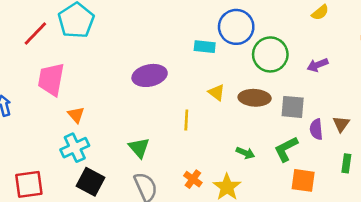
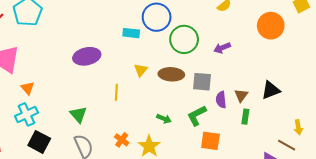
yellow triangle: (216, 93) -> (141, 70), turned 32
green rectangle: (346, 163) -> (245, 117), moved

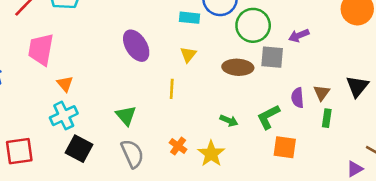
purple ellipse: (87, 56) -> (136, 46), turned 70
yellow triangle: (141, 70) -> (188, 55), moved
gray square: (202, 82) -> (272, 57), moved
black triangle: (271, 90) -> (357, 86), turned -30

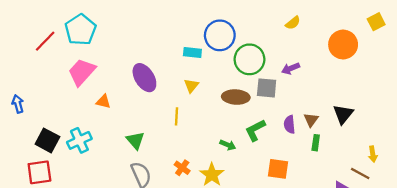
pink trapezoid: (41, 49) -> (82, 72), moved, turned 32
orange triangle: (65, 84) -> (103, 102), moved, turned -35
green L-shape: (268, 117) -> (255, 130), moved
black square: (79, 149) -> (47, 140), moved

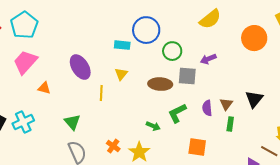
yellow semicircle: (293, 23) -> (210, 19), size x1.6
green circle: (249, 59) -> (172, 51), size x0.7
yellow line: (176, 116) -> (101, 93), moved

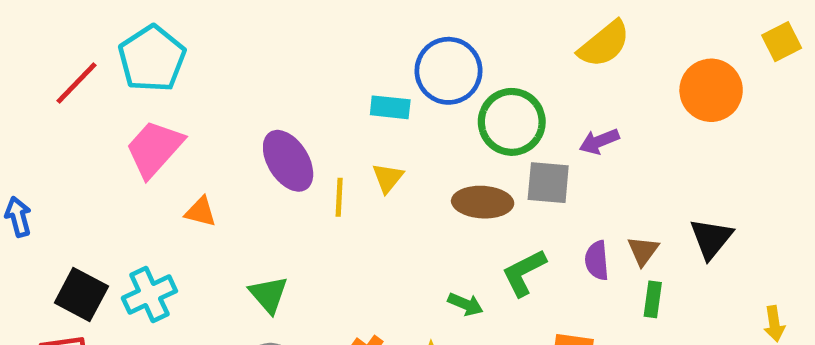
green circle: (172, 51) -> (512, 122), size x1.4
yellow line: (101, 93) -> (339, 197), moved

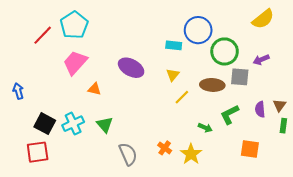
purple ellipse: (288, 161) -> (131, 68), turned -30
yellow line: (339, 197) -> (182, 97), moved, turned 42
green triangle: (269, 294) -> (105, 125), moved

